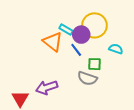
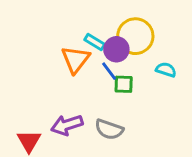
orange triangle: (53, 42) -> (76, 59), turned 30
green square: (94, 64) -> (124, 84), moved
gray semicircle: (87, 78) -> (109, 129), moved

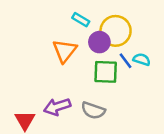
cyan rectangle: (95, 42) -> (81, 20), moved
blue line: (109, 71) -> (126, 61), moved
green square: (124, 84) -> (106, 72), size x1.5

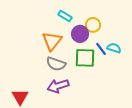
yellow circle: (116, 31) -> (93, 25), size x0.6
purple arrow: (57, 107) -> (58, 86), moved
gray semicircle: (93, 110) -> (56, 64), moved

